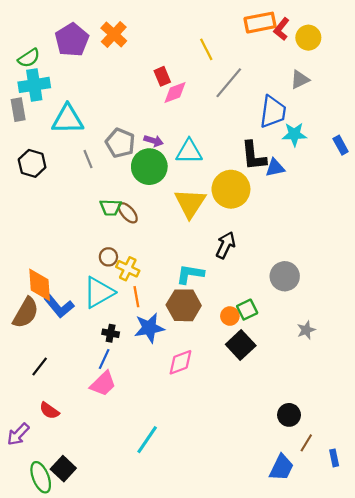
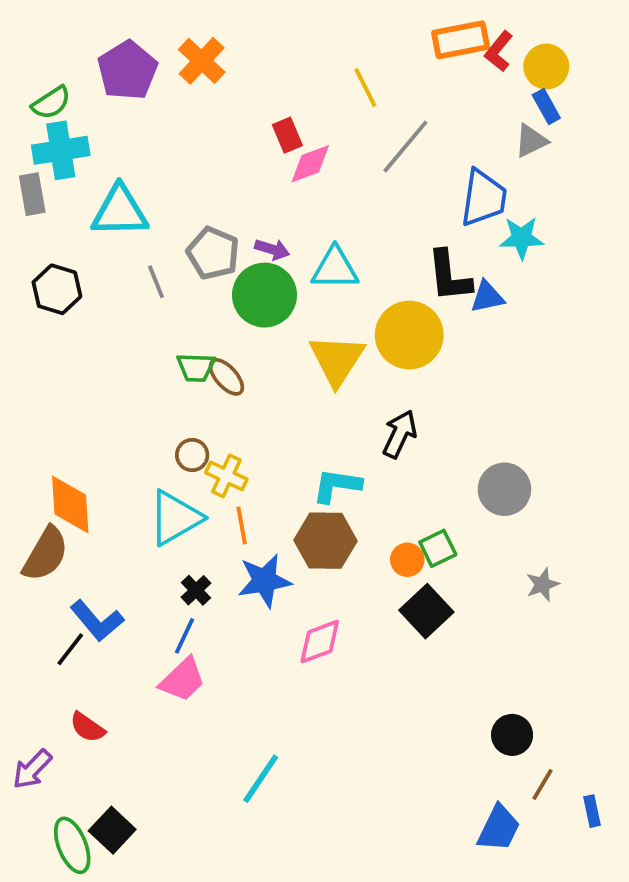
blue rectangle: (341, 145) -> (546, 107), moved
blue L-shape: (59, 306) -> (97, 621), moved
black cross: (111, 333) -> (196, 590), turned 35

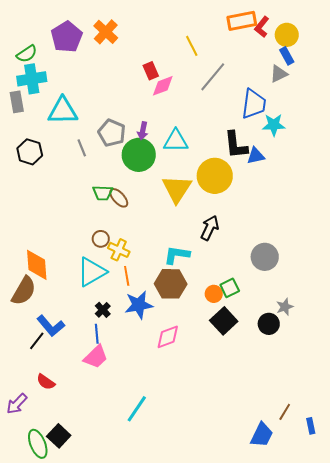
purple arrow: (272, 249) -> (143, 131), turned 84
blue line: (185, 636) -> (97, 334), turned -30
black circle: (512, 735) -> (269, 324), moved

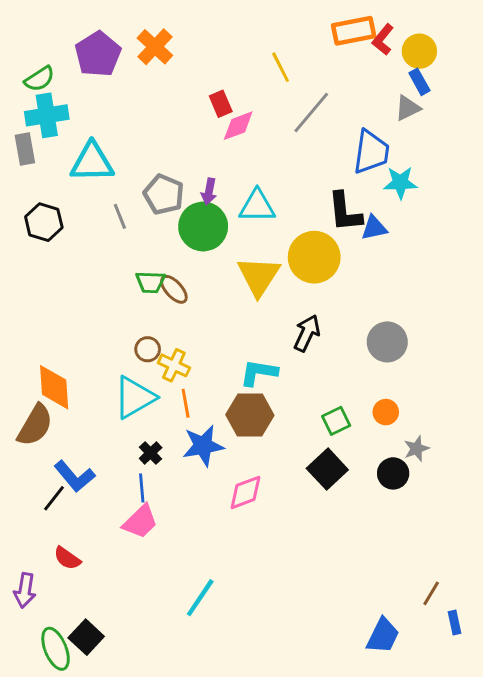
gray circle: (265, 257) -> (387, 342), moved
orange circle: (214, 294) -> (386, 412), moved
purple arrow: (17, 404) -> (25, 590), turned -35
brown line: (285, 412) -> (431, 593), moved

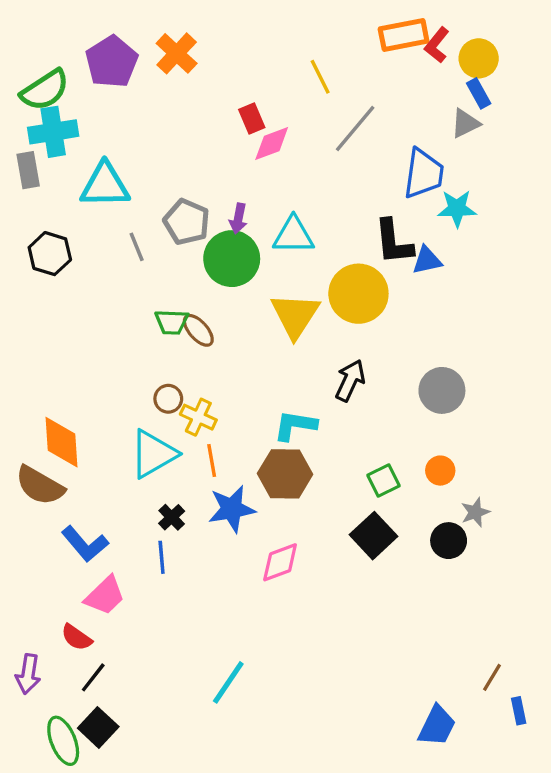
green semicircle: (39, 79) -> (45, 90), size x1.4
brown semicircle: (35, 425) -> (40, 486), turned 90
black line: (54, 498) -> (93, 677), moved
pink trapezoid: (140, 522) -> (105, 596), moved

